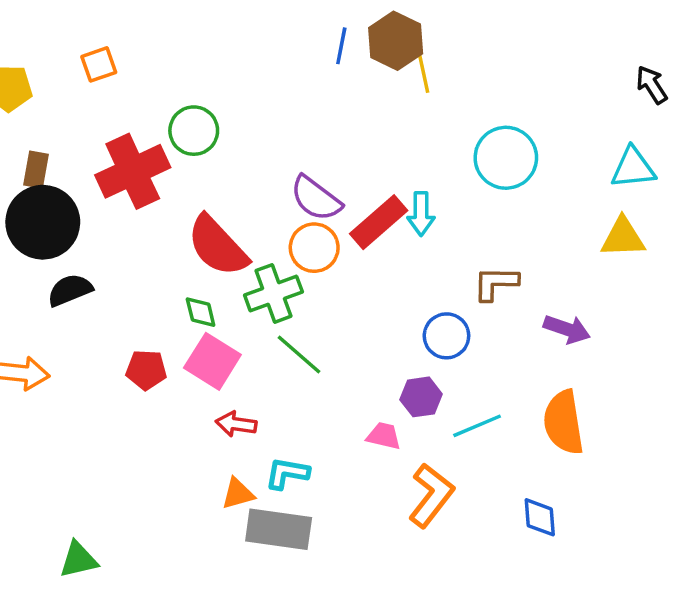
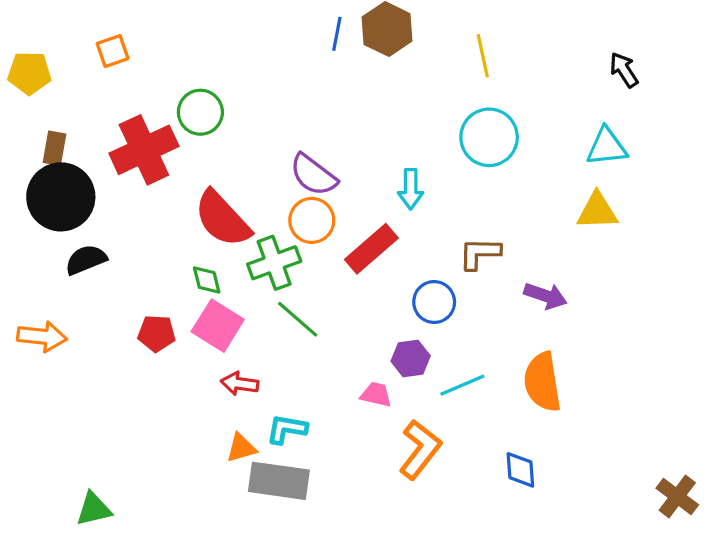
yellow line: (423, 70) -> (483, 56), moved
red rectangle: (379, 222) -> (371, 249), moved

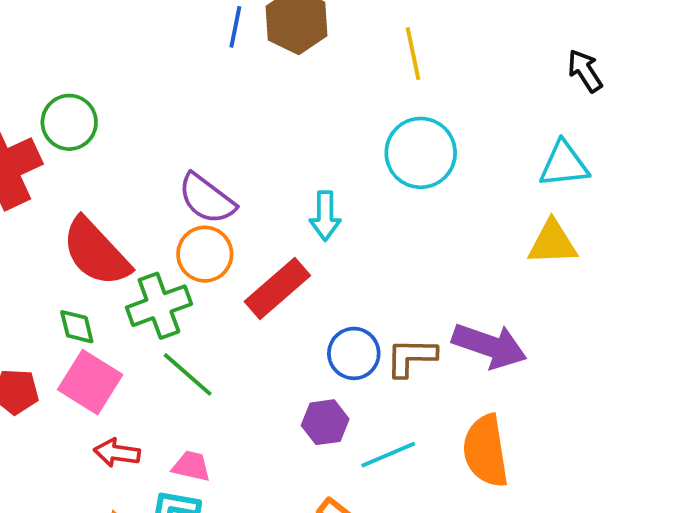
brown L-shape: (480, 253) -> (411, 357), moved
purple arrow: (546, 296) -> (489, 346), size x1.4
pink trapezoid: (376, 395) -> (191, 466), moved

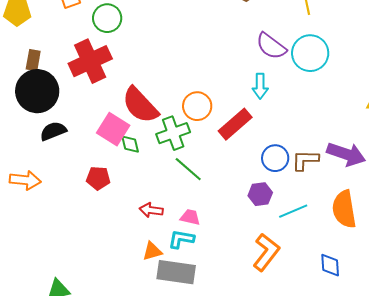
green circle: (69, 122) -> (107, 18), moved
purple semicircle: (207, 199) -> (271, 46), moved
pink square: (90, 382) -> (113, 129), moved

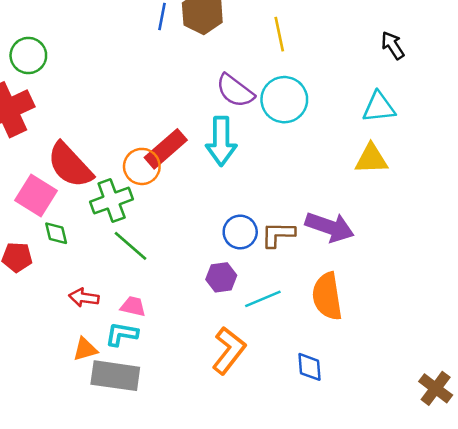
cyan arrow: (260, 86) -> (221, 141), size x1.5
red rectangle: (235, 124) -> (166, 149), moved
green diamond: (130, 144) -> (56, 233), moved

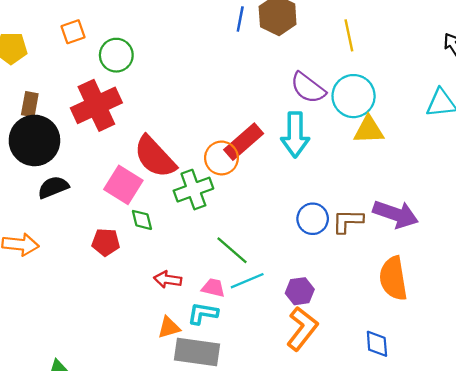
yellow triangle: (371, 159) -> (369, 130), moved
green line: (130, 246) -> (232, 250), moved
purple hexagon: (221, 277) -> (300, 291), moved
cyan line: (263, 299) -> (247, 281), moved

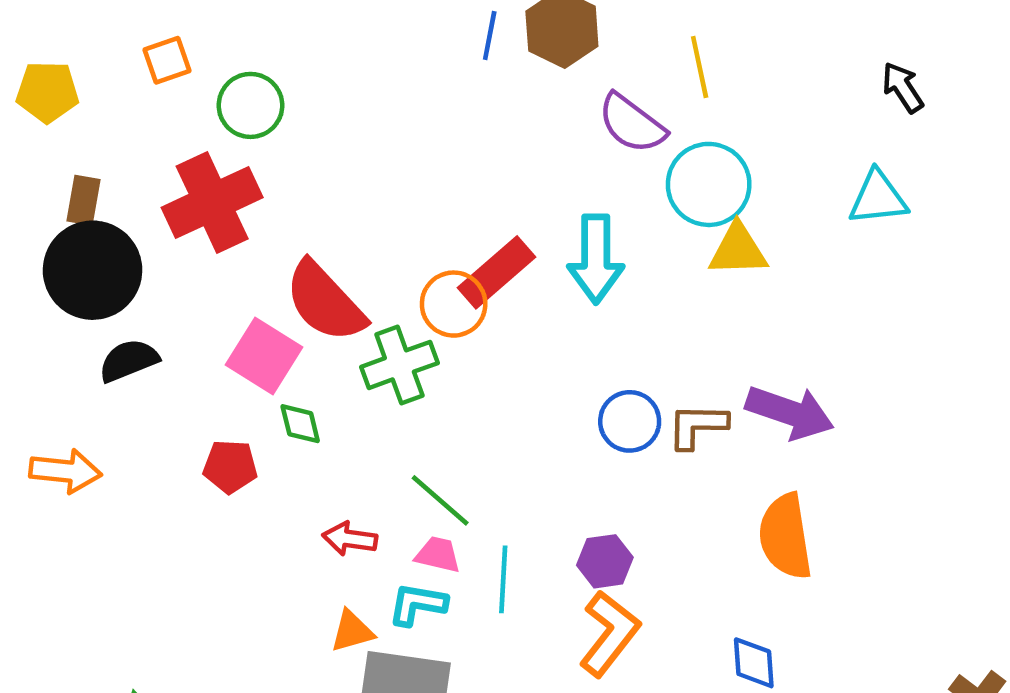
purple semicircle: (308, 88) -> (632, 123), moved
green line: (232, 250) -> (440, 500), moved
cyan line: (247, 281) -> (503, 579), moved, turned -64

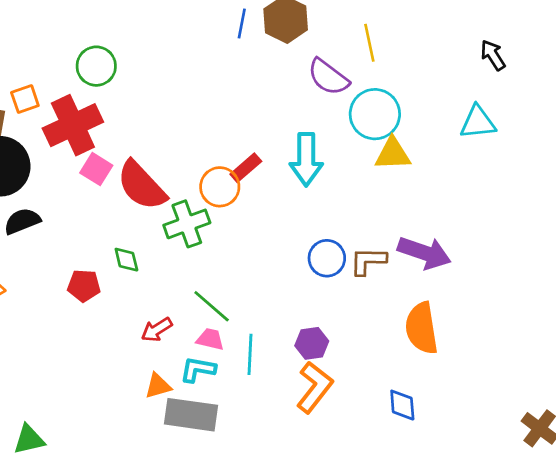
orange square: (167, 60) -> (25, 99), moved
red rectangle: (496, 272) -> (246, 168), size x0.7
pink square: (264, 356) -> (96, 169), moved, size x0.7
red arrow: (350, 539) -> (157, 330), turned -40

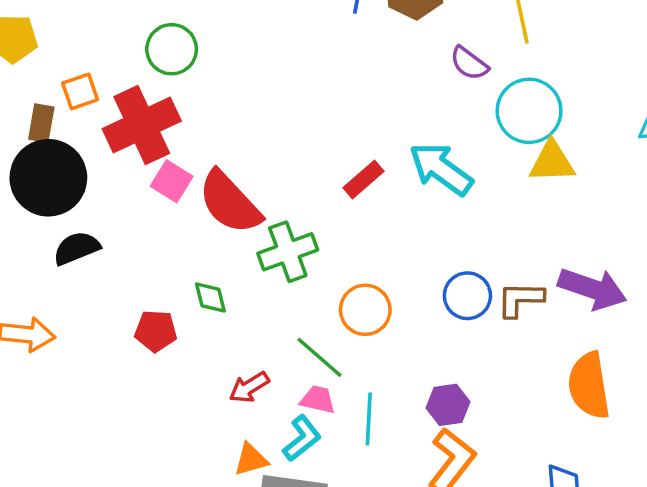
purple semicircle: (328, 77) -> (469, 63), size x0.7
cyan arrow: (306, 159) -> (441, 169), turned 126
orange circle: (220, 187) -> (365, 310), moved
cyan L-shape: (198, 369) -> (302, 438), turned 132

